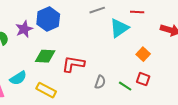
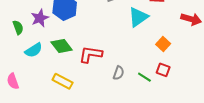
green diamond: (45, 56) -> (62, 46), turned 50
cyan semicircle: (18, 78) -> (34, 50), moved

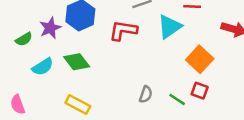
green semicircle: (18, 27) -> (24, 39), turned 80
orange square: (163, 44) -> (200, 59), size x1.5
red L-shape: (91, 54) -> (123, 30), moved

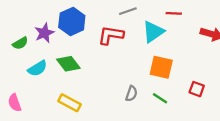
orange square: (200, 59) -> (161, 67), moved, turned -30
red square: (200, 91) -> (197, 89), moved

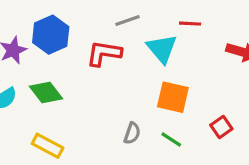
cyan triangle: (153, 32) -> (162, 49), turned -35
red square: (197, 89) -> (221, 127), turned 35

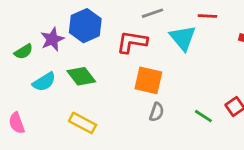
orange square: (173, 97) -> (148, 80), moved
green line: (171, 140) -> (203, 116), moved

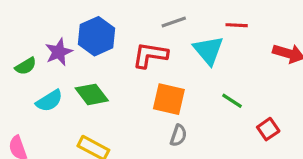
green line: (203, 116) -> (232, 101), moved

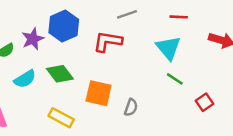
cyan triangle: (208, 50) -> (168, 48), moved
orange square: (169, 99) -> (99, 93), moved

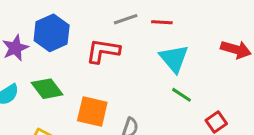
red line: (179, 17) -> (162, 22), moved

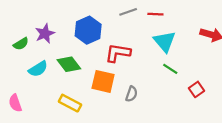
blue hexagon: (52, 33) -> (88, 30), moved
red L-shape: (103, 51) -> (118, 53), moved

